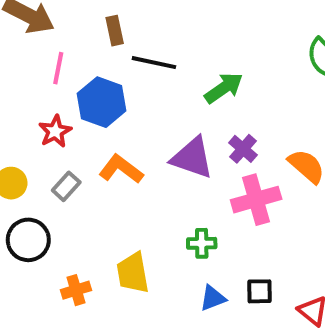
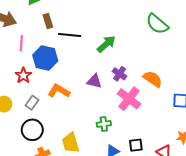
purple triangle: (192, 158) -> (94, 81), size x0.7
pink cross: (256, 200) -> (129, 99), turned -30
black circle: (28, 240) -> (32, 130), moved

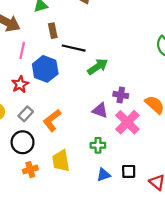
green arrow: (106, 44) -> (98, 67), moved
purple cross: (120, 74) -> (121, 95), turned -32
purple triangle: (94, 81) -> (100, 110), moved
orange L-shape: (59, 91) -> (52, 120), moved, turned -75

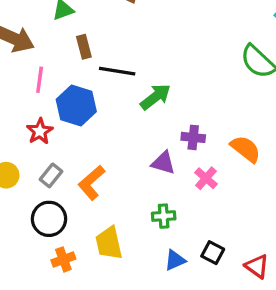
pink cross: (127, 122) -> (206, 178), size x0.6
black square: (129, 171) -> (213, 253), turned 32

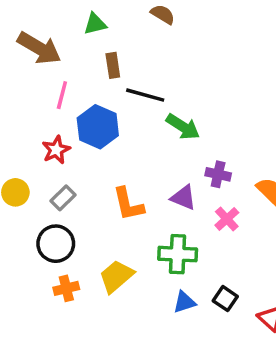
green arrow: (155, 97) -> (183, 127), turned 64
orange L-shape: (91, 183) -> (128, 204), moved, turned -68
green cross: (164, 216) -> (178, 254), size x1.5
yellow trapezoid: (109, 243) -> (116, 276), turned 56

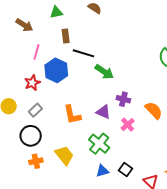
brown arrow: (39, 48) -> (24, 25), size x0.7
green cross: (178, 254) -> (99, 144), turned 35
yellow trapezoid: (116, 276) -> (64, 155), turned 90

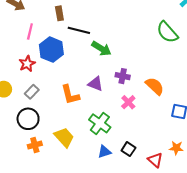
purple triangle: (103, 112) -> (95, 84), moved

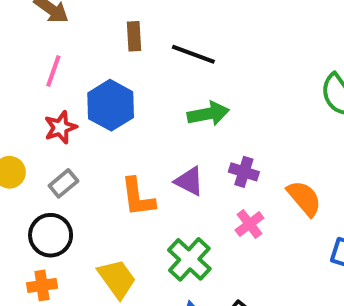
black line: (79, 30) -> (193, 54), moved
pink line: (30, 31) -> (53, 71), moved
green arrow: (101, 49) -> (208, 114), turned -48
orange cross: (35, 145) -> (42, 285), moved

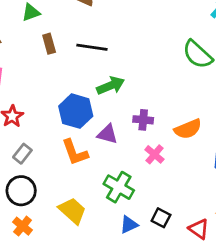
blue hexagon: (111, 105) -> (76, 111), moved
orange semicircle: (304, 198) -> (188, 129), turned 120
orange cross: (42, 285) -> (23, 226), turned -30

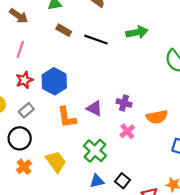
brown rectangle: (49, 44) -> (64, 30), turned -56
green arrow: (111, 86) -> (137, 32), moved
blue hexagon: (76, 111) -> (54, 81), moved
orange cross: (23, 226) -> (24, 167), moved

